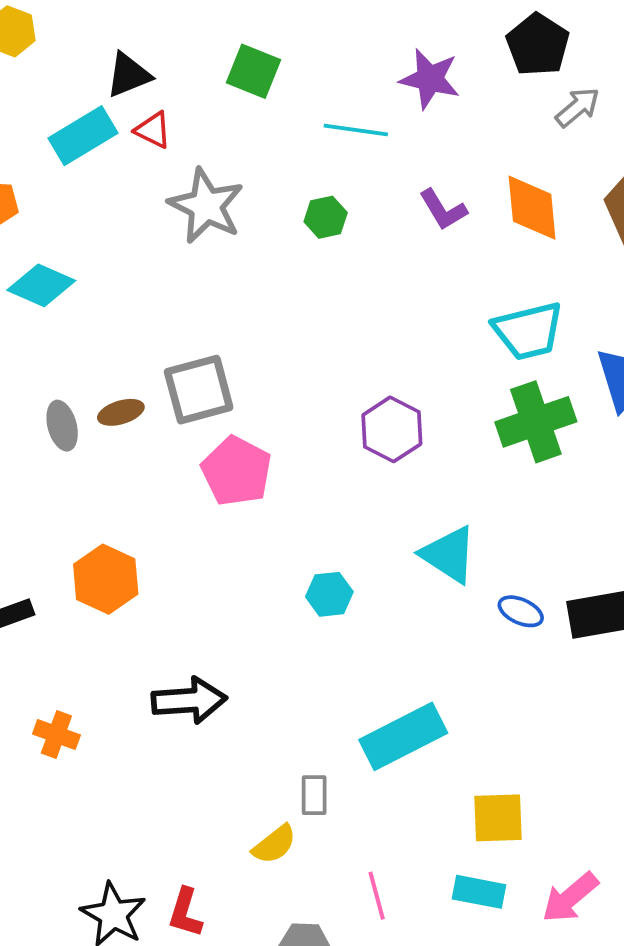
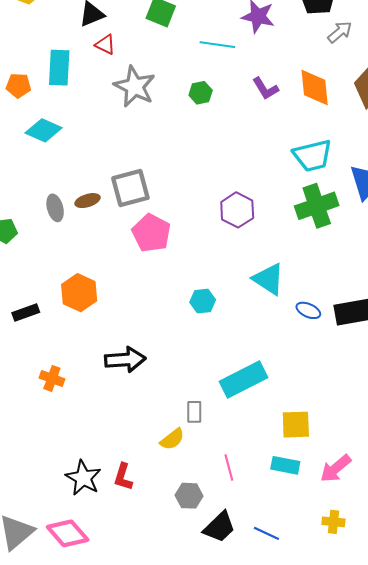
cyan rectangle: (83, 136) -> (59, 68), moved, turned -56

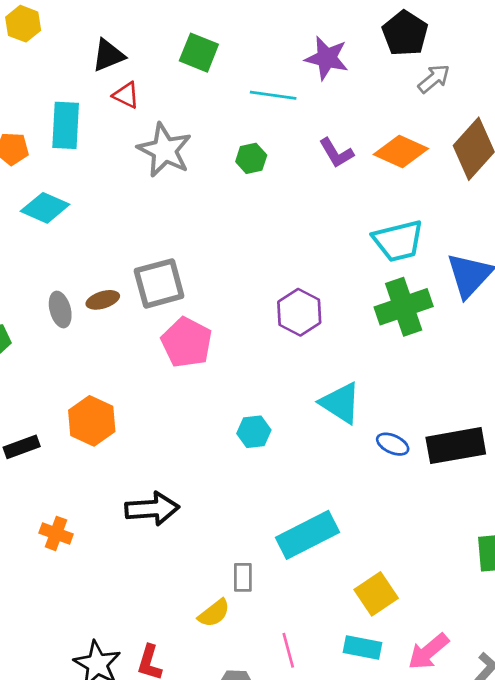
orange diamond: (315, 88) -> (401, 152), turned -60
yellow square: (296, 425) -> (376, 594), turned -32

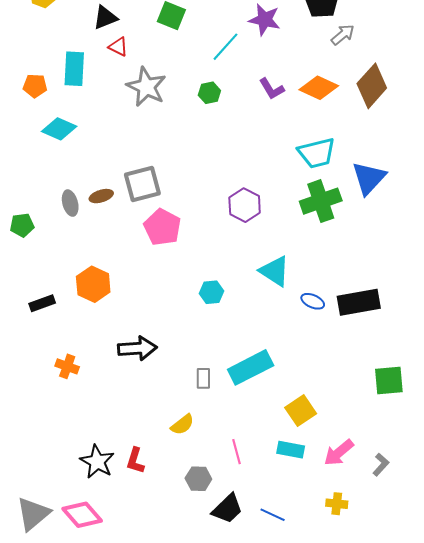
cyan line: (273, 95) -> (225, 47), turned -56
gray rectangle: (243, 577) -> (203, 378), moved

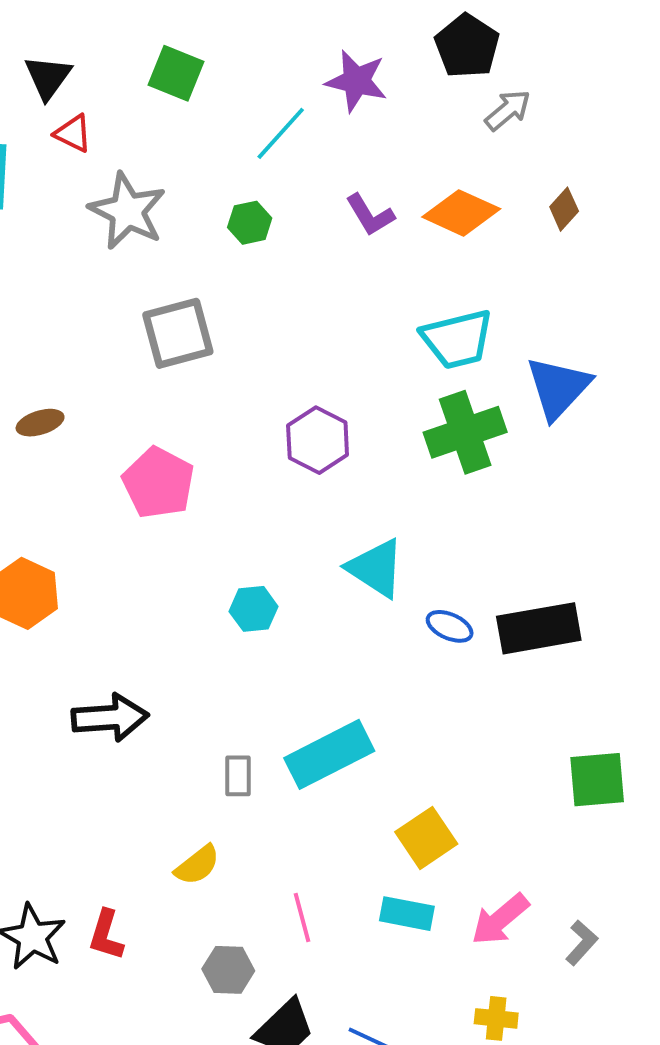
black triangle: (105, 18) -> (48, 77), turned -32
brown diamond: (372, 86) -> (564, 209), size x0.5
gray square: (142, 184) -> (178, 333), moved

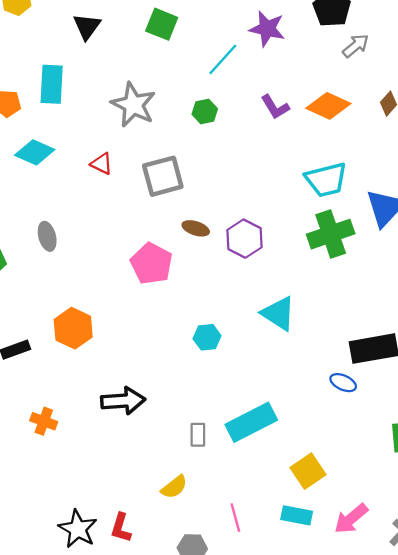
red triangle: (73, 133) -> (102, 164), moved
brown ellipse: (40, 423) -> (196, 228), moved, turned 35
blue ellipse: (450, 626) -> (343, 383), moved

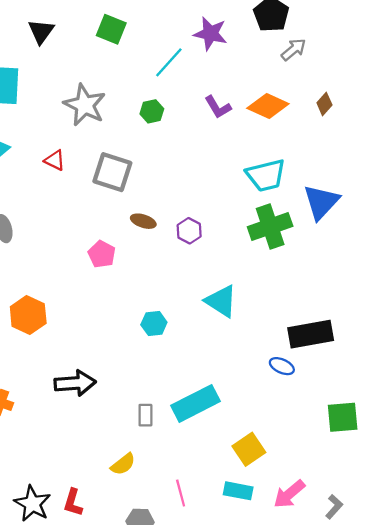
gray square: (163, 176) -> (112, 172), turned 33
purple hexagon: (244, 239) -> (189, 231), size x0.7
pink pentagon: (151, 264) -> (102, 254), size x0.7

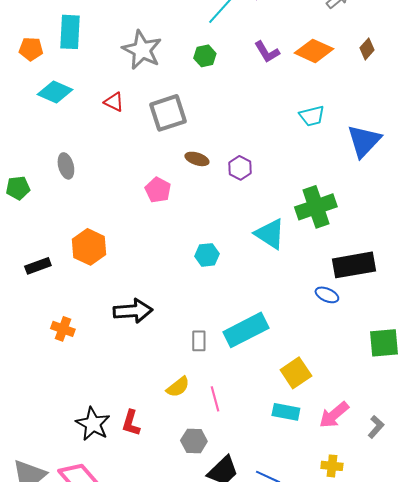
gray square: (112, 172) -> (168, 113), turned -36
cyan trapezoid: (266, 175) -> (312, 116), size x0.7
green cross: (270, 226) -> (316, 207), moved
pink line: (181, 493) -> (215, 399), moved

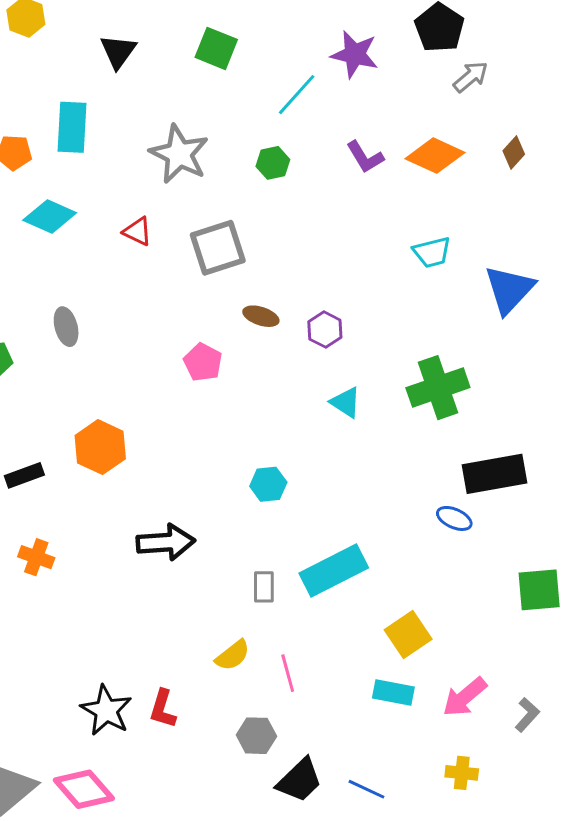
cyan triangle: (270, 234) -> (346, 402), moved, size x0.7
cyan hexagon: (207, 255) -> (268, 484), moved
orange cross: (63, 329) -> (36, 557), moved

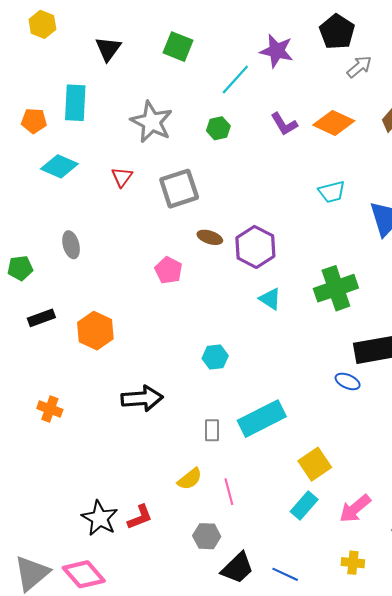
red triangle: (137, 231) -> (122, 177), turned 40
purple hexagon: (325, 330) -> (255, 247), size x1.6
black rectangle: (24, 475) -> (41, 318), moved
cyan rectangle: (393, 693) -> (304, 505), turned -60
red L-shape: (163, 709) -> (140, 517), turned -128

